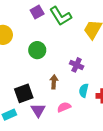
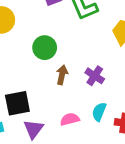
brown arrow: (54, 82) -> (62, 75), moved
pink semicircle: (64, 107) -> (70, 119), moved

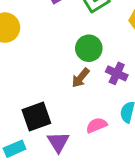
green circle: (45, 48) -> (89, 48), moved
brown arrow: (62, 75) -> (81, 78), turned -144

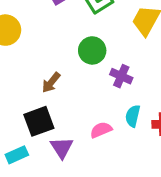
brown arrow: (81, 78) -> (51, 83), moved

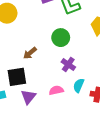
purple cross: (121, 76) -> (68, 64), moved

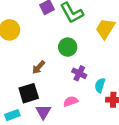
cyan semicircle: (79, 85) -> (100, 85), moved

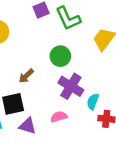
purple cross: (79, 73) -> (71, 86), size x1.5
purple triangle: (43, 112) -> (27, 126), turned -49

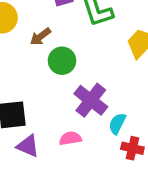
green circle: (60, 56) -> (62, 61), moved
brown arrow: (26, 76) -> (40, 37), moved

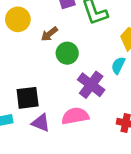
cyan semicircle: (117, 124) -> (118, 65), moved
pink semicircle: (70, 138) -> (75, 116), size x1.5

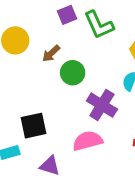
purple triangle: (41, 123) -> (50, 166), moved

